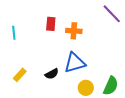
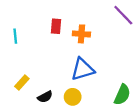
black semicircle: (52, 74) -> (45, 97), moved
yellow circle: (86, 88) -> (73, 97), moved

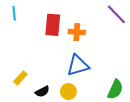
red rectangle: (56, 26) -> (53, 25), size x1.5
cyan line: (15, 36) -> (14, 13), moved

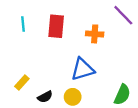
cyan line: (14, 13) -> (23, 24), moved
orange cross: (77, 32) -> (95, 34), moved

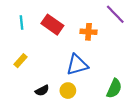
red rectangle: (56, 26) -> (52, 25), turned -60
yellow rectangle: (22, 83) -> (20, 61), moved

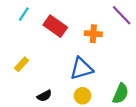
cyan line: (22, 23) -> (24, 14), moved, turned 40
yellow circle: (68, 91) -> (82, 96), moved

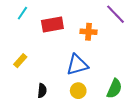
red rectangle: (55, 26) -> (52, 24), turned -45
black semicircle: (44, 96) -> (42, 91), turned -56

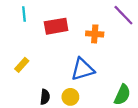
cyan line: (22, 13) -> (24, 14), turned -40
yellow circle: (78, 91) -> (70, 97), moved

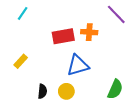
cyan line: (24, 14) -> (23, 13), turned 40
red rectangle: (56, 26) -> (63, 36), moved

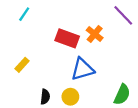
orange cross: (89, 32) -> (95, 34), turned 35
red rectangle: (63, 36) -> (67, 38), turned 30

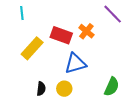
cyan line: (24, 14) -> (22, 13), turned -40
yellow rectangle: (22, 65) -> (32, 48), moved, size x1.6

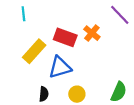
blue triangle: (75, 63) -> (60, 67), moved
yellow circle: (64, 89) -> (77, 94), moved

